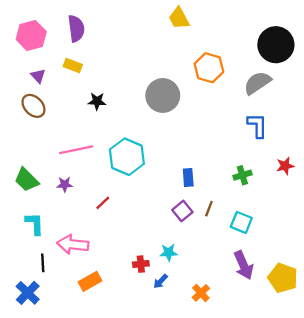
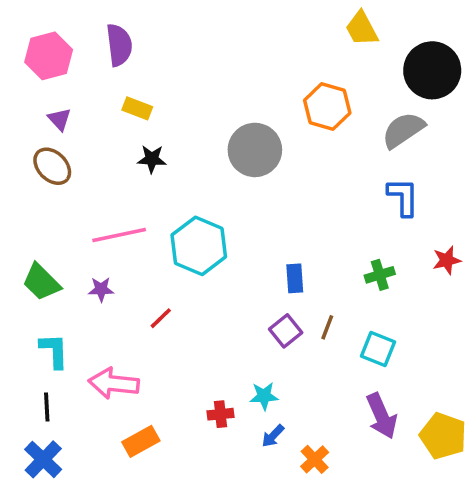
yellow trapezoid: (179, 18) -> (362, 29), moved
yellow rectangle: (73, 65) -> (137, 108), moved
black line: (43, 263) -> (47, 407), moved
blue arrow: (160, 281) -> (273, 436), moved

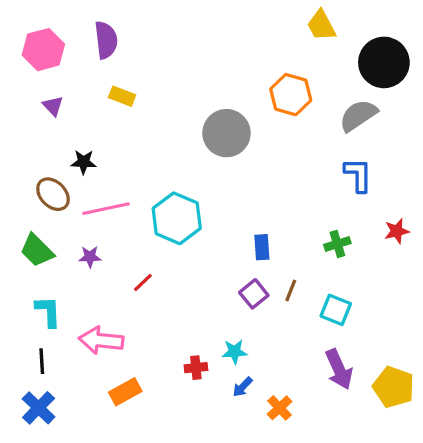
black star: (152, 159) -> (84, 162), moved
brown ellipse: (52, 166) -> (53, 194), moved

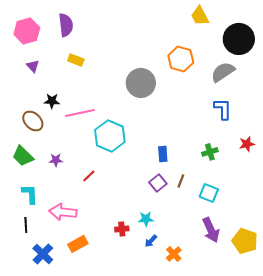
pink line: (106, 209) -> (80, 113), moved
blue cross: (39, 408) -> (43, 254), moved

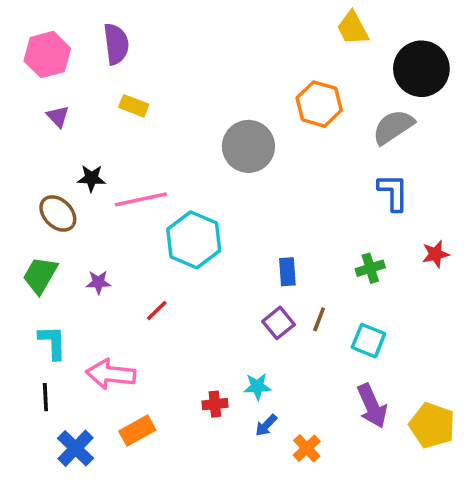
green trapezoid: (23, 156) -> (40, 275), turned 75

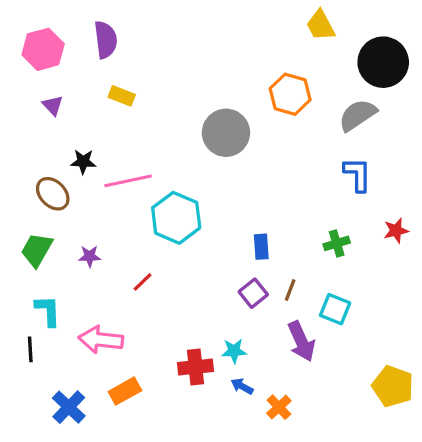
black line: (45, 397) -> (30, 349), moved
red cross: (215, 404) -> (195, 367), size x1.5
purple arrow: (372, 406) -> (301, 341), moved
blue arrow: (266, 425) -> (242, 386), turned 75

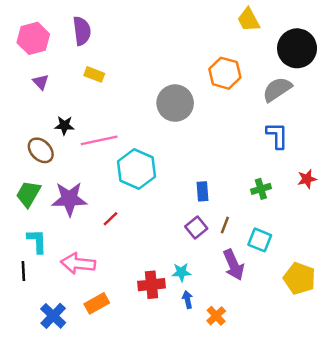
purple star: (90, 256) -> (69, 199), size x2.0
blue arrow: (242, 386) -> (188, 300), turned 49
yellow pentagon: (393, 386) -> (300, 278), moved

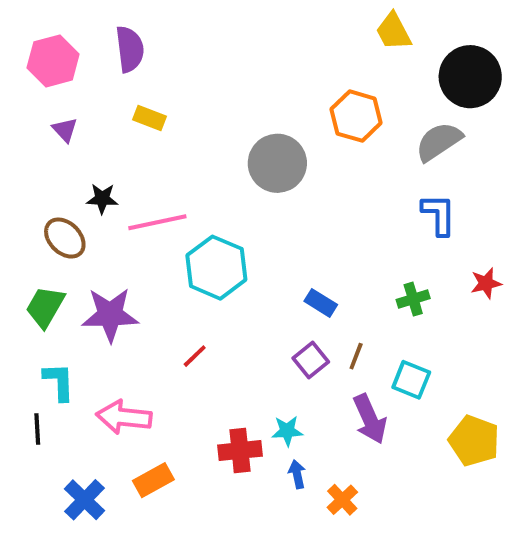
blue rectangle: (202, 191) -> (321, 303), turned -54
red line: (110, 219) -> (195, 356), moved

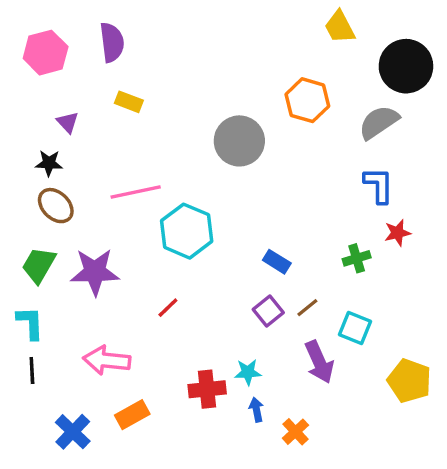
purple triangle: (65, 130) -> (68, 122), moved
black star: (102, 199) -> (49, 163), moved
red star: (486, 283) -> (397, 233), moved
brown line: (356, 356) -> (307, 308), turned 30
cyan L-shape: (59, 382) -> (30, 323), moved

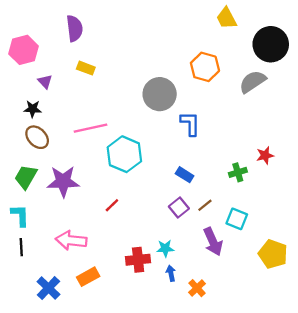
pink hexagon: (46, 53) -> (24, 50), moved
blue L-shape: (379, 185) -> (190, 124), moved

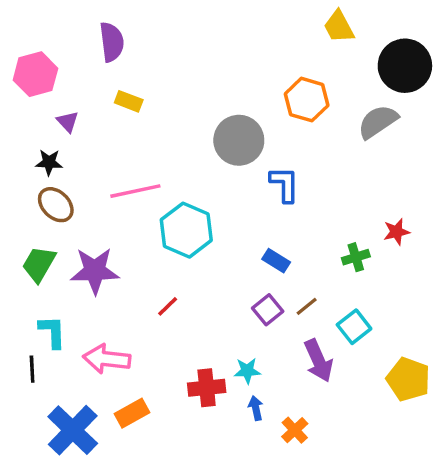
cyan L-shape: (20, 215) -> (52, 332), moved
cyan square: (237, 219) -> (354, 327), turned 30
blue cross: (48, 288) -> (73, 430), size x1.4

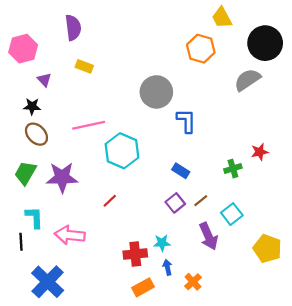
orange hexagon: (307, 100) -> (201, 49), moved
orange rectangle: (132, 413) -> (143, 287), moved

